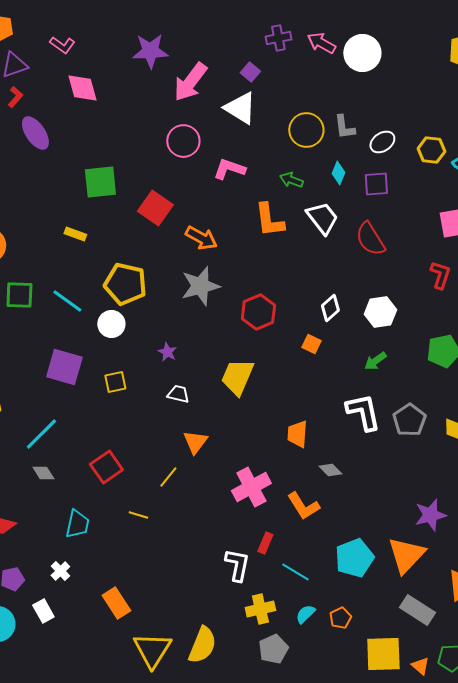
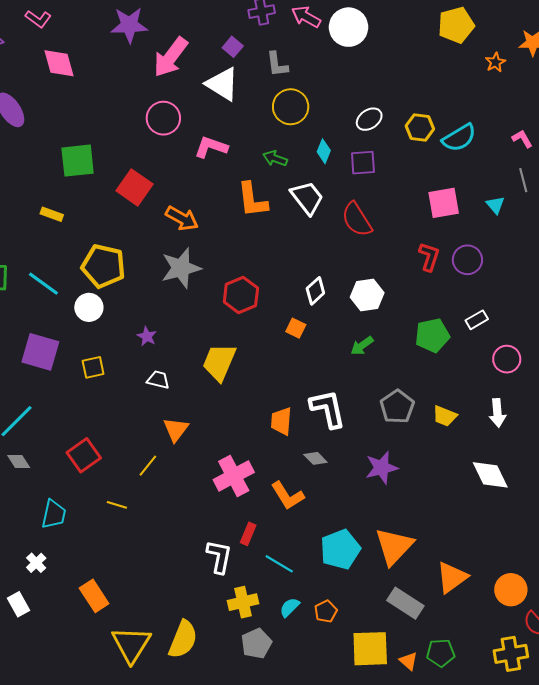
gray L-shape: (344, 127) -> (277, 64), moved
white L-shape: (363, 412) -> (328, 409), moved
purple star: (430, 515) -> (382, 468), moved

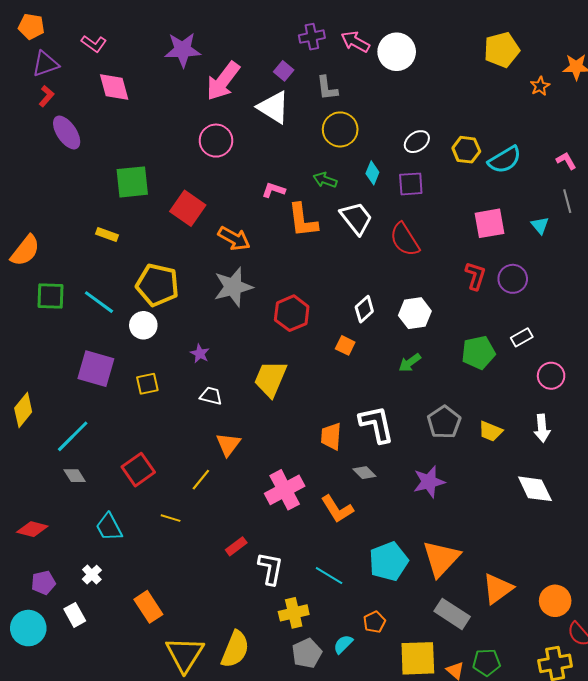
pink L-shape: (211, 147) -> (274, 190), moved, size x0.7
cyan trapezoid: (54, 514) -> (109, 527), turned 140
red rectangle: (248, 534) -> (236, 546), moved, turned 30
cyan semicircle: (290, 607) -> (343, 644), moved

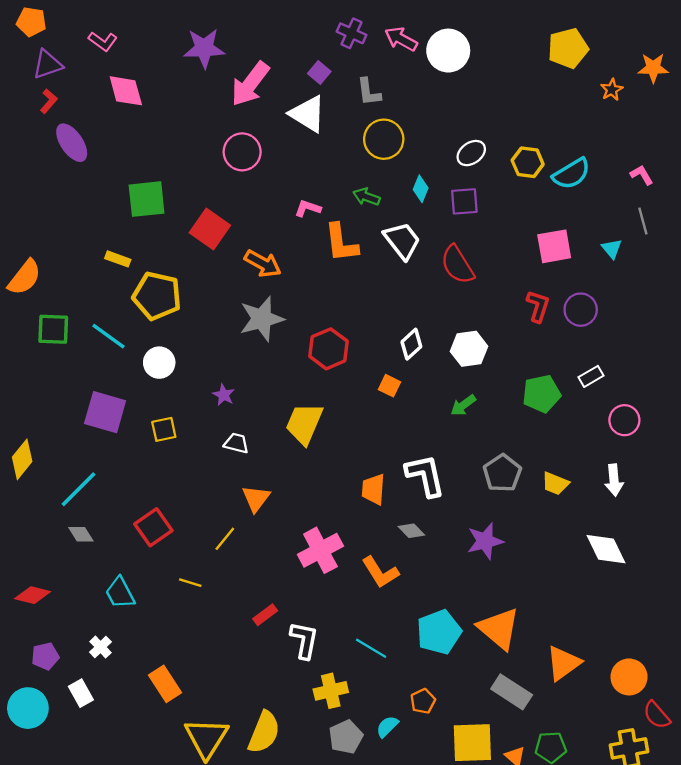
purple cross: (312, 37) -> (351, 33), turned 35
yellow pentagon: (157, 285) -> (157, 296), moved
orange triangle: (441, 558) -> (499, 629), turned -33

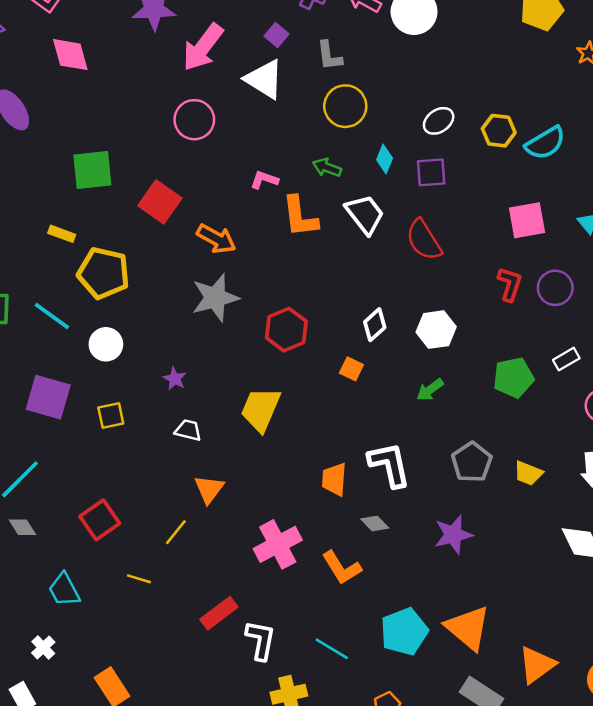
red rectangle: (265, 615) -> (219, 613), size x1.4

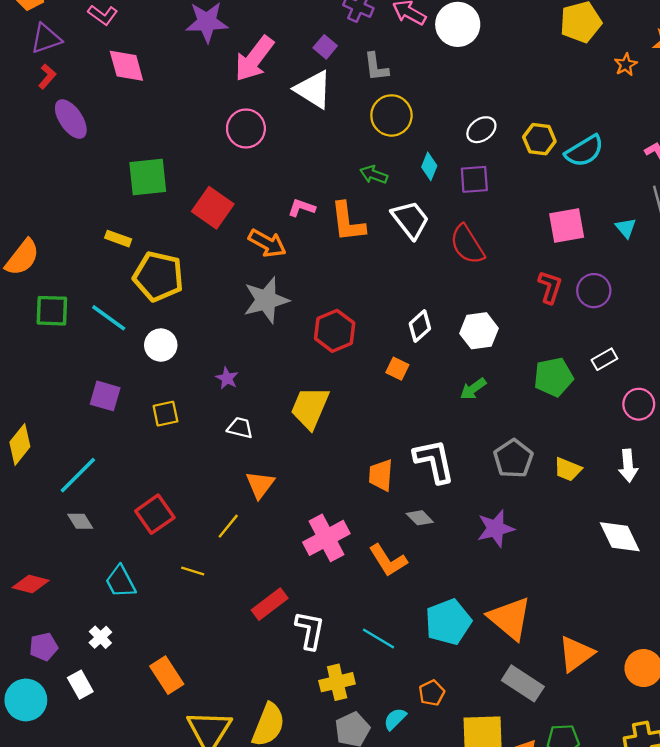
pink L-shape: (264, 180) -> (302, 208), moved
purple square: (48, 397) -> (105, 396), size x0.7

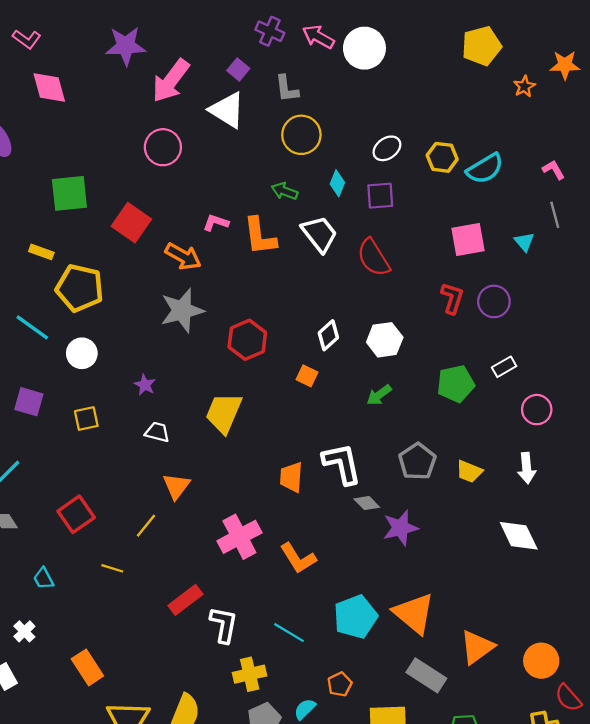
gray diamond: (420, 518) -> (367, 503), moved
cyan trapezoid: (121, 582) -> (44, 578), size x0.7

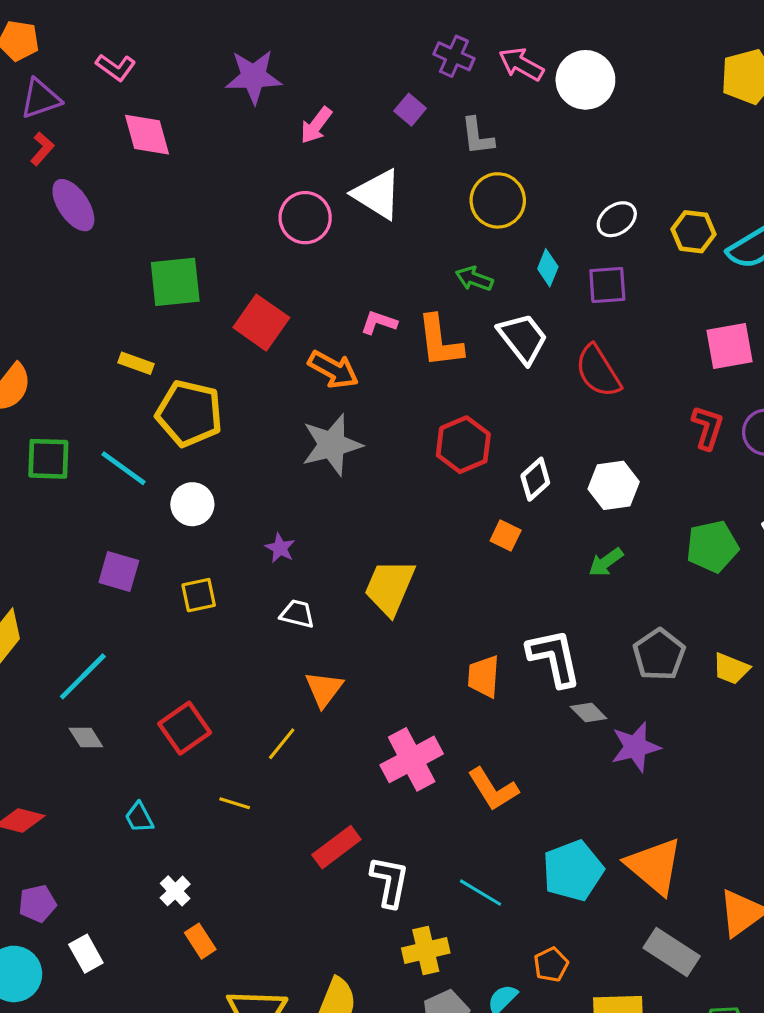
pink arrow: (171, 81) -> (316, 125), size x0.6
white triangle: (227, 110) -> (377, 194), moved
red hexagon: (247, 340) -> (463, 445), moved
white cross: (24, 631) -> (175, 891), moved
orange rectangle: (87, 667) -> (200, 941), size x0.7

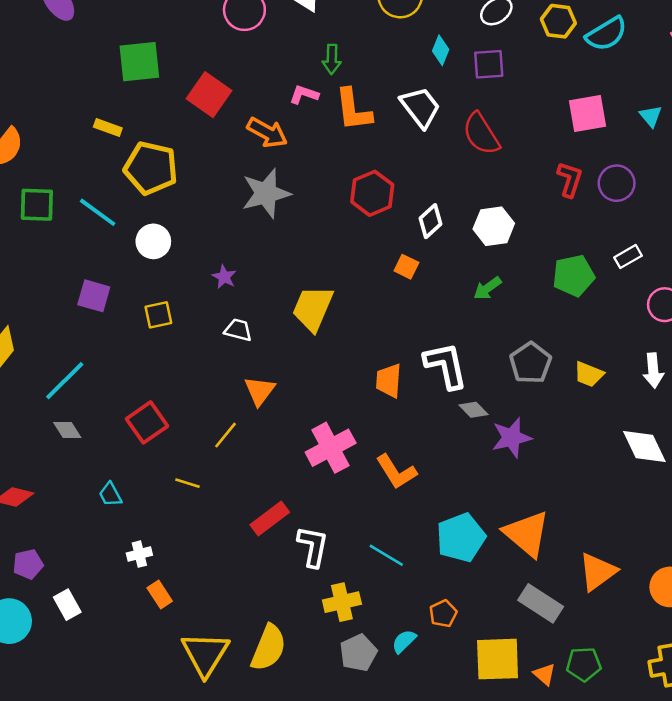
green arrow: (474, 279) -> (332, 59), moved, turned -108
white cross: (175, 891) -> (139, 554), turned 30

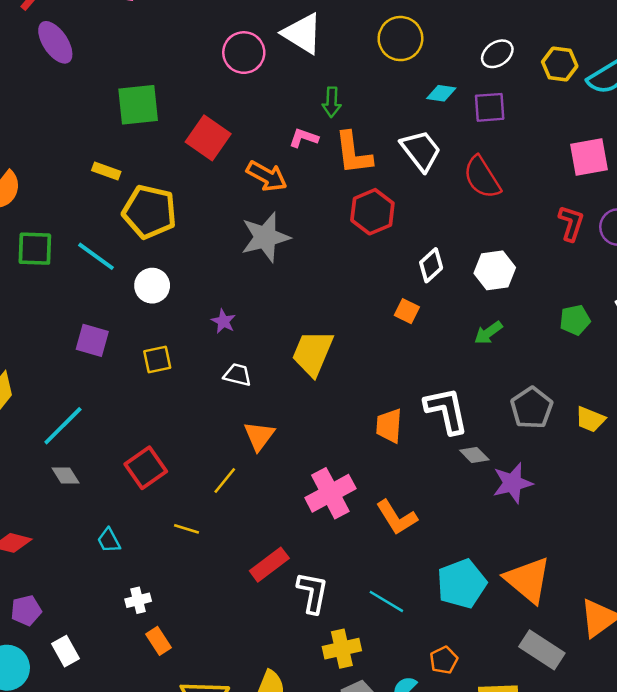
cyan diamond: (441, 50) -> (441, 93), turned 76
red hexagon: (372, 193) -> (372, 212), moved
green pentagon: (574, 276) -> (575, 320), size x0.7

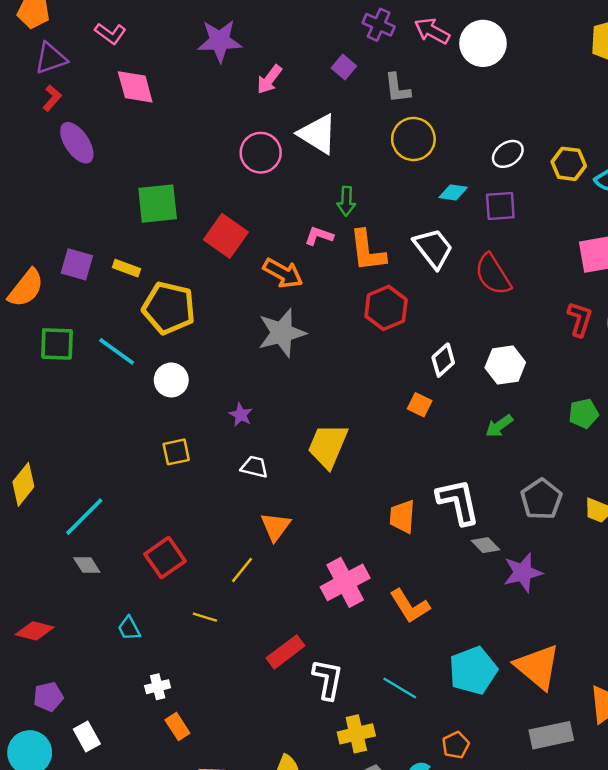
purple square: (92, 340) -> (77, 264), moved
gray rectangle: (542, 650) -> (551, 735), turned -45

